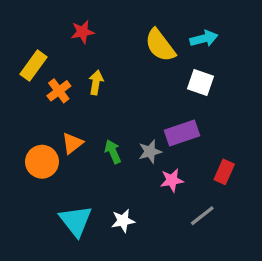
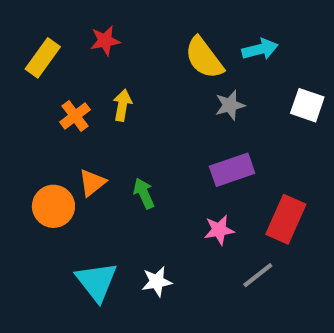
yellow rectangle: (34, 66) -> (43, 58), moved
white square: (201, 82) -> (307, 105), moved
gray star: (150, 152) -> (230, 105), moved
red rectangle: (224, 172) -> (286, 219), size x1.5

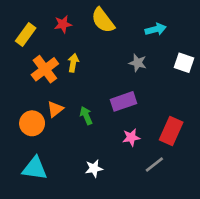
yellow semicircle: (204, 58) -> (103, 20), moved
gray star: (230, 105) -> (138, 63), turned 30
orange cross: (75, 116) -> (45, 69), size x1.5
purple rectangle: (232, 170) -> (123, 101), moved
cyan triangle: (97, 282) -> (35, 168), moved, turned -44

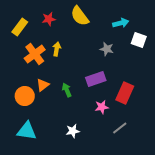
white square: (184, 63) -> (139, 40), moved
red rectangle: (171, 131) -> (125, 93), moved

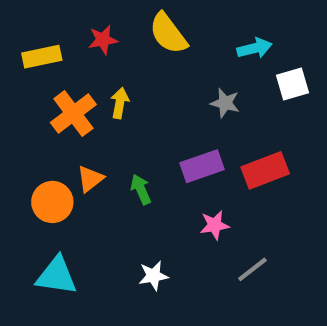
yellow rectangle: (20, 27) -> (42, 57), turned 42
white square: (139, 40) -> (292, 84), turned -35
red rectangle: (125, 93) -> (265, 170), moved, turned 45

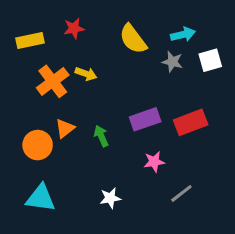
yellow semicircle: (168, 33) -> (133, 39), moved
yellow arrow: (120, 103) -> (86, 74), turned 100
gray star: (225, 103) -> (172, 62), moved

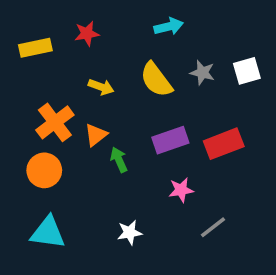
cyan arrow: (183, 34) -> (169, 26), moved
yellow semicircle: (133, 39) -> (156, 80), moved
orange cross: (53, 81) -> (55, 122), moved
orange triangle: (65, 128) -> (96, 135), moved

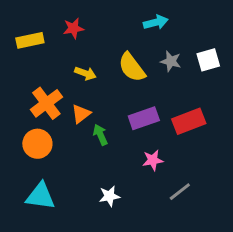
cyan arrow: (169, 26) -> (156, 22), moved

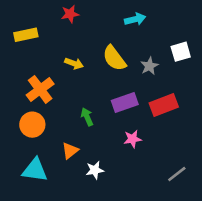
red star: (73, 28) -> (70, 14), moved
gray star: (171, 61) -> (149, 66), moved, turned 30
orange triangle: (81, 114) -> (70, 151), moved
gray line: (180, 192) -> (177, 174), moved

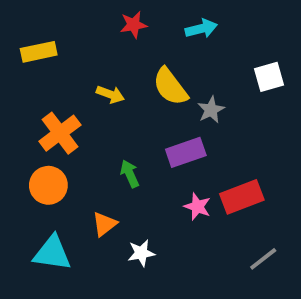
red star: (70, 14) -> (134, 25), moved
gray star: (149, 66) -> (211, 110), moved
red rectangle: (164, 105) -> (242, 197), moved
pink star: (133, 139) -> (197, 207), turned 30

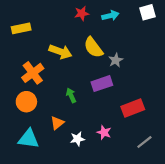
red star: (134, 25) -> (82, 13), moved
white square: (269, 77) -> (148, 12), moved
yellow arrow: (110, 94) -> (60, 52), size x1.5
pink star: (197, 207) -> (104, 132), moved

